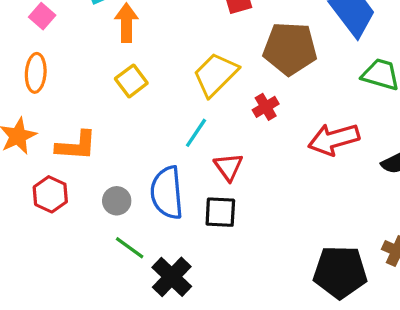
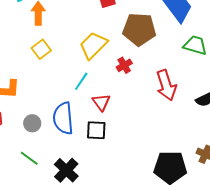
red arrow: (334, 139) -> (166, 85), turned -92
green line: (130, 248) -> (29, 158), moved

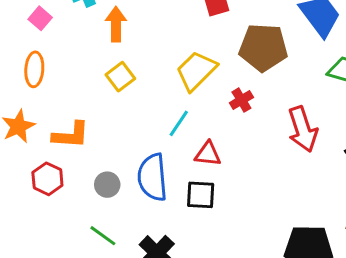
red triangle: (101, 102) -> (208, 154), turned -48

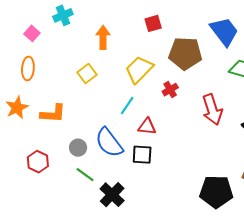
orange arrow: (116, 24) -> (103, 37), moved
blue semicircle: (152, 177) -> (109, 143), turned -32
red hexagon: (47, 179) -> (38, 162), moved
green line: (103, 236) -> (85, 175), moved

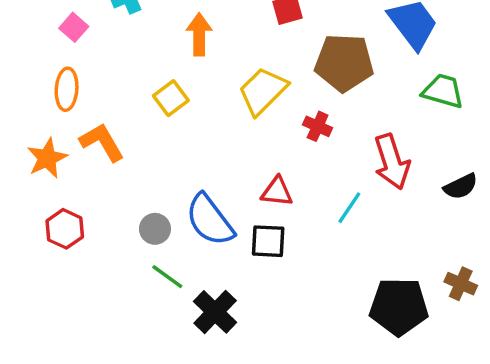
red cross: (170, 90) -> (318, 126), turned -35
cyan line: (127, 106) -> (349, 208), moved
orange L-shape: (53, 114) -> (102, 142), moved, turned -124
red hexagon: (38, 162) -> (65, 229), moved

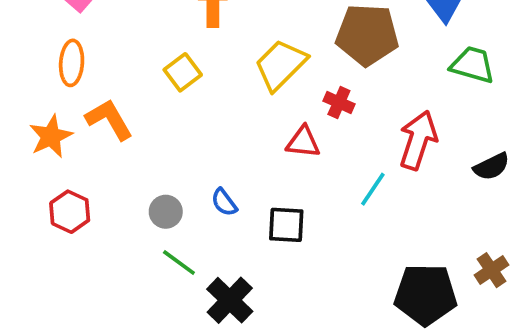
red arrow: (392, 162) -> (418, 140), turned -144
red triangle: (277, 192) -> (303, 142), moved
blue semicircle: (210, 220) -> (224, 202), size x0.5
brown cross: (461, 284) -> (491, 270), turned 32

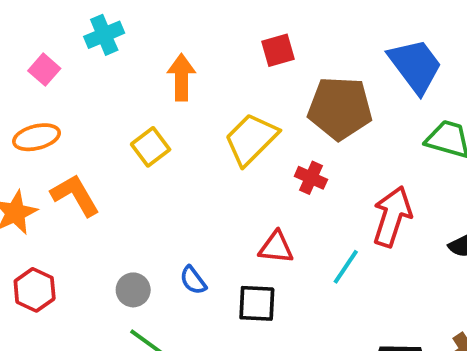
orange ellipse: (72, 63) -> (37, 137), turned 72
red triangle: (303, 142) -> (276, 247), moved

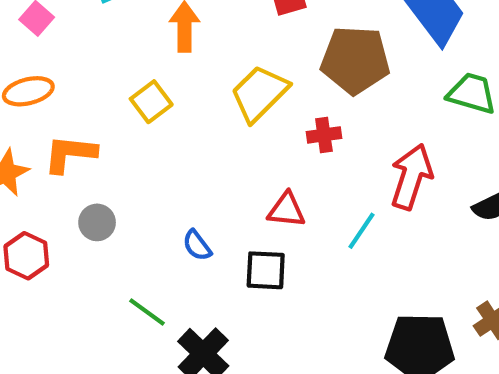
red cross: (311, 178) -> (324, 135), turned -32
orange L-shape: (75, 195) -> (70, 154), turned -54
gray circle: (133, 290) -> (97, 222), moved

